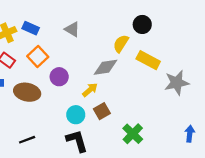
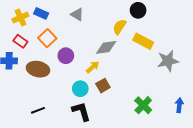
green cross: (133, 134) -> (143, 105), moved

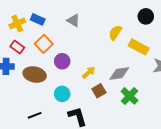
black circle: (138, 10) -> (146, 16), moved
gray diamond: (106, 47) -> (119, 73), moved
cyan circle: (80, 89) -> (62, 94), moved
green cross: (143, 105) -> (129, 96), moved

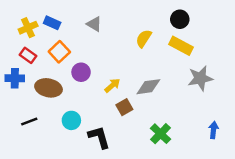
yellow rectangle: (139, 47) -> (181, 46), moved
cyan circle: (62, 94) -> (71, 120), moved
green cross: (129, 96) -> (161, 134), moved
black line: (35, 115) -> (29, 122), moved

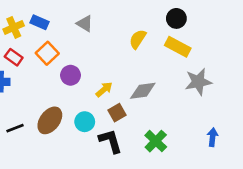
brown ellipse: (48, 88) -> (50, 120), moved, turned -65
cyan circle: (71, 120) -> (85, 122), moved
black L-shape: (99, 137) -> (111, 141), moved

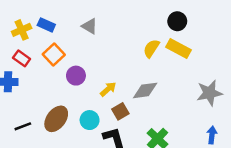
yellow semicircle: (138, 39) -> (151, 48), moved
gray star: (198, 82) -> (209, 93), moved

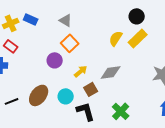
yellow rectangle: (178, 48) -> (138, 38), turned -72
orange square: (54, 55) -> (70, 43), moved

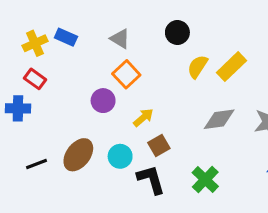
black circle: (137, 16) -> (177, 32), moved
gray diamond: (111, 72) -> (219, 119), moved

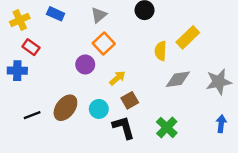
gray triangle: (120, 39) -> (99, 15), turned 49
yellow cross: (35, 43) -> (20, 20), moved
yellow semicircle: (197, 67) -> (161, 51), moved, turned -30

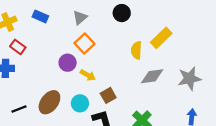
yellow arrow: (117, 78) -> (88, 75), moved, turned 70

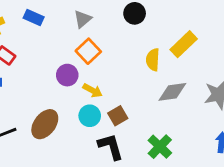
cyan circle: (80, 103) -> (90, 116), moved

